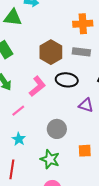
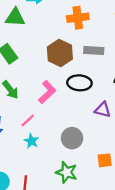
orange cross: (83, 24) -> (78, 18), moved
cyan star: (19, 139) -> (31, 141), moved

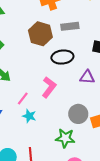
pink L-shape: (47, 92) -> (49, 87), moved
gray circle: (72, 138) -> (78, 114), moved

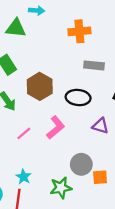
brown hexagon: (40, 34) -> (40, 86), moved
cyan star: (29, 116) -> (24, 177), moved
green star: (65, 138) -> (61, 188), turned -30

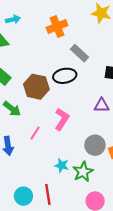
gray rectangle: (94, 65) -> (79, 53), turned 54
black ellipse: (78, 98) -> (65, 76), moved
cyan star: (24, 177) -> (62, 165), moved

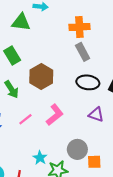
gray rectangle: (79, 53) -> (83, 52), moved
black ellipse: (65, 76) -> (88, 82), moved

